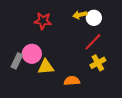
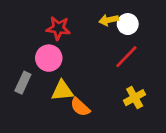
pink circle: (32, 54) -> (49, 58), moved
yellow cross: (98, 63) -> (135, 98), moved
orange semicircle: (72, 81) -> (80, 107), moved, turned -133

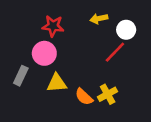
white circle: (128, 24) -> (126, 30), moved
yellow cross: (135, 98) -> (108, 94), moved
orange semicircle: (80, 107) -> (84, 97), moved

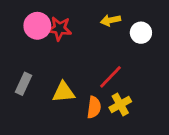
red line: (115, 52) -> (111, 77), moved
pink circle: (44, 53) -> (37, 26), moved
orange semicircle: (84, 97) -> (94, 107), turned -126

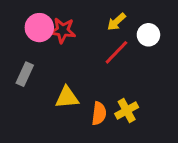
yellow arrow: (111, 20) -> (116, 22), turned -30
red line: (111, 77) -> (116, 52), moved
gray rectangle: (23, 84) -> (25, 74), moved

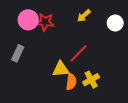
white circle: (148, 35) -> (115, 23), moved
red line: (116, 52) -> (79, 53), moved
yellow triangle: (67, 97) -> (61, 69), moved

